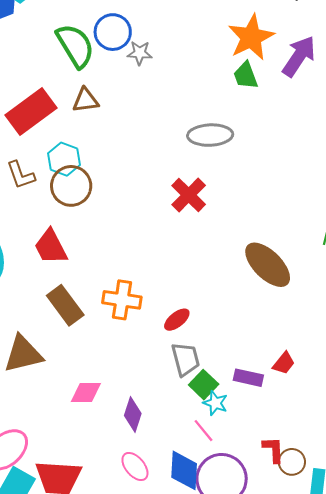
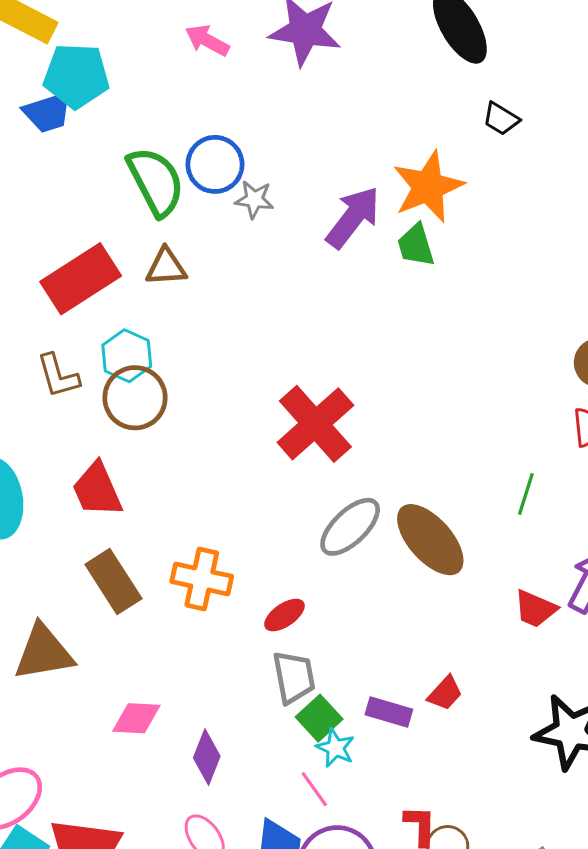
purple arrow: (299, 56) -> (353, 217), moved
gray ellipse: (210, 135) -> (350, 527), moved, turned -45
red cross: (189, 195) -> (315, 424), size x1.4

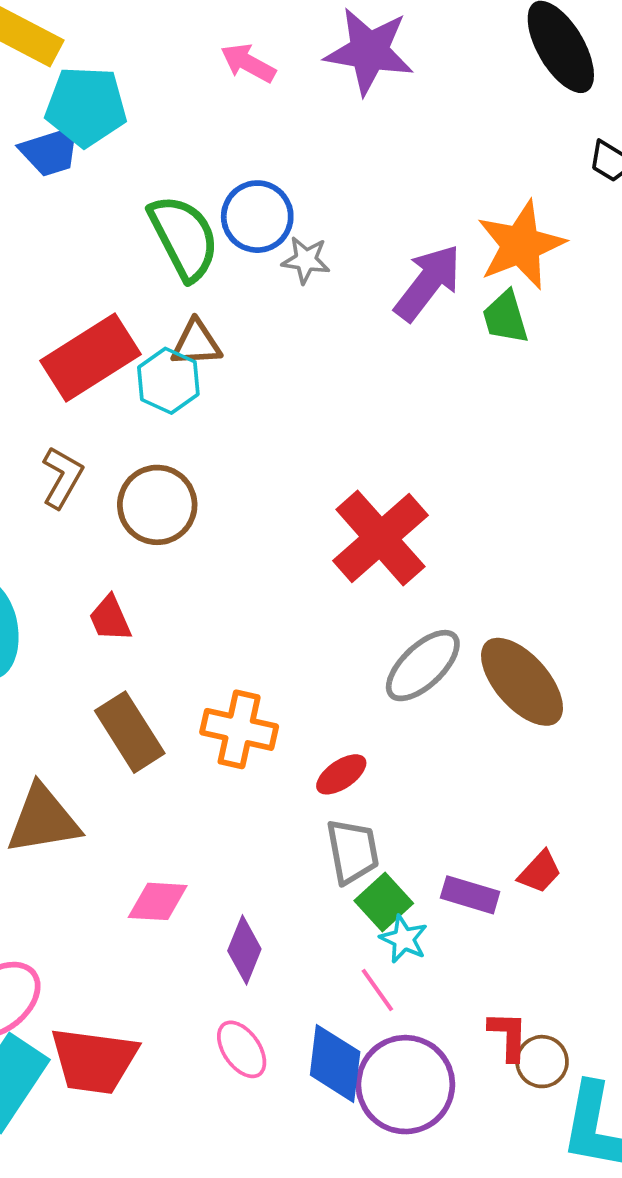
cyan hexagon: (127, 356) -> (168, 381), moved
brown L-shape: (58, 376) -> (62, 477), turned -135
red trapezoid: (97, 490) -> (110, 619), size x0.7

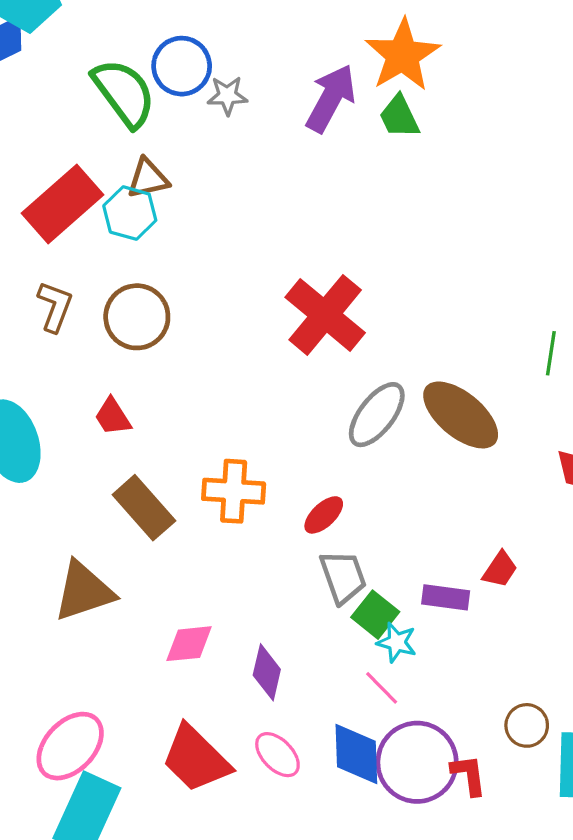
red L-shape: (508, 1036) -> (469, 775), moved
red trapezoid: (94, 1061) -> (196, 759), moved, turned 46

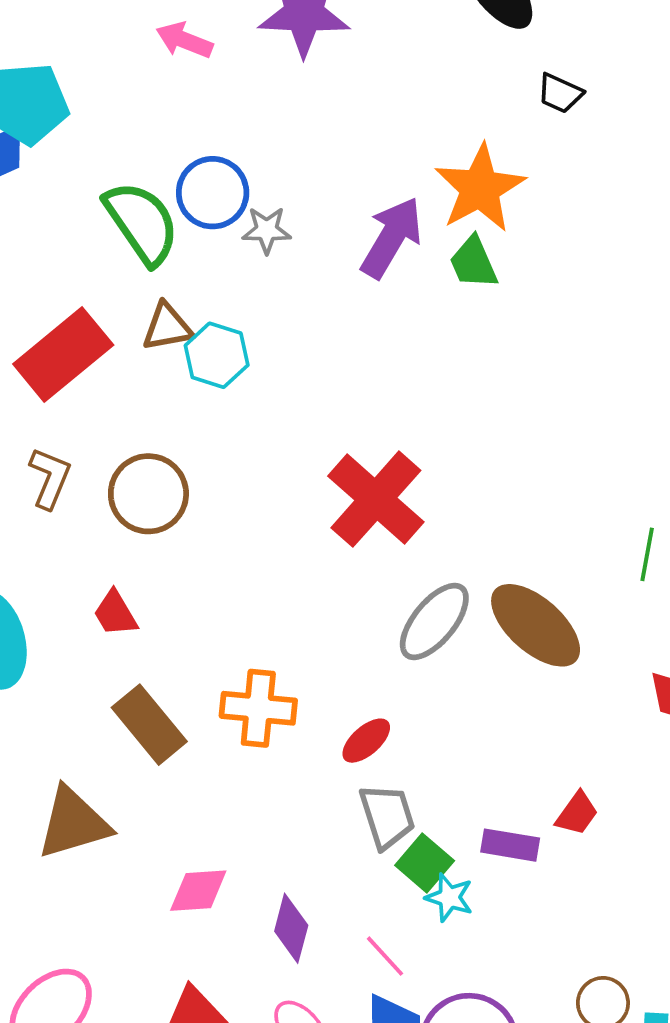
cyan hexagon: (130, 213) -> (217, 355), moved
pink line: (382, 688) -> (385, 956), moved

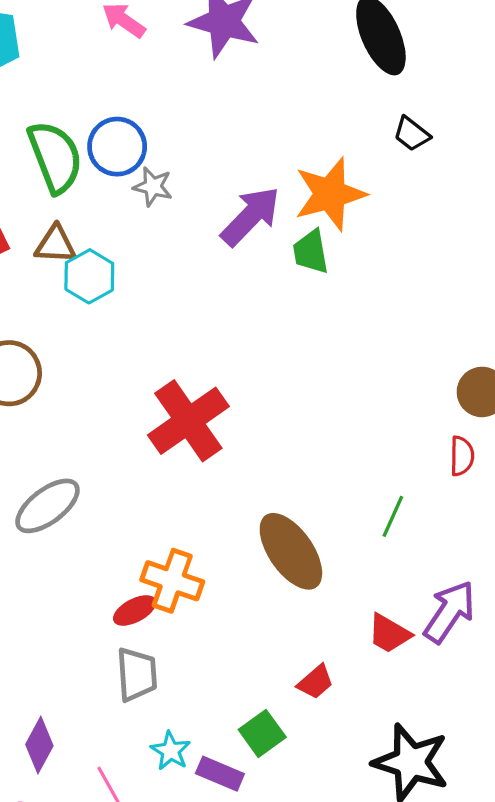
gray ellipse: (434, 621) -> (47, 506), moved
orange cross: (258, 708) -> (172, 581), moved
red trapezoid: (577, 813) -> (316, 682), moved
purple rectangle: (510, 845) -> (220, 774), moved
green square: (425, 863) -> (262, 733), moved

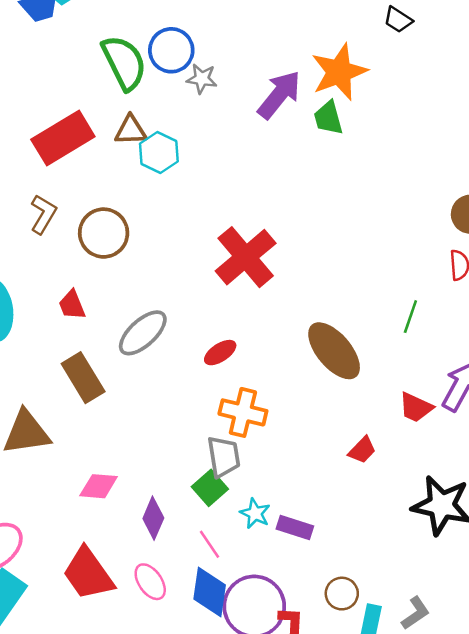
orange cross: (172, 581) -> (243, 412), moved
red ellipse: (135, 610) -> (220, 353), moved
green square: (262, 733) -> (210, 488), moved

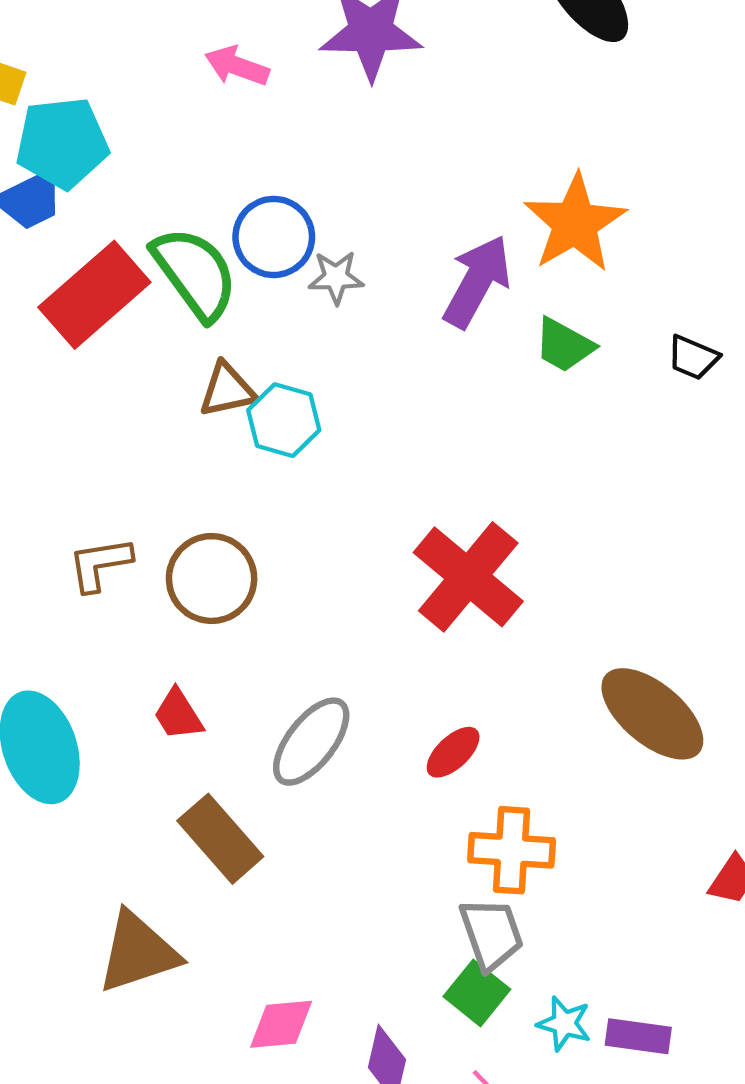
black trapezoid: (398, 20) -> (693, 357), moved
green trapezoid: (328, 118) -> (564, 345), moved, turned -36
red rectangle: (63, 138) -> (94, 295), moved
brown L-shape: (43, 214) -> (100, 564), turned -120

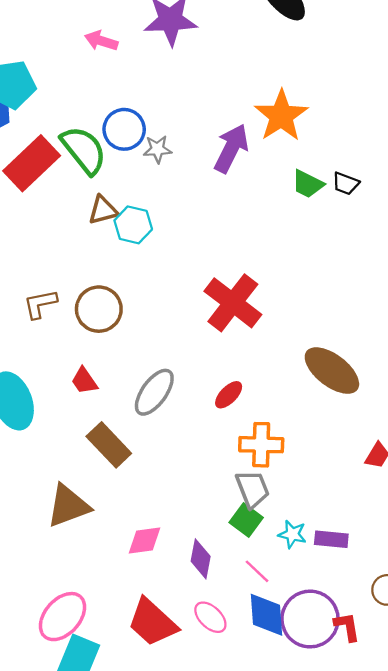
green trapezoid: (564, 345) -> (308, 184), moved

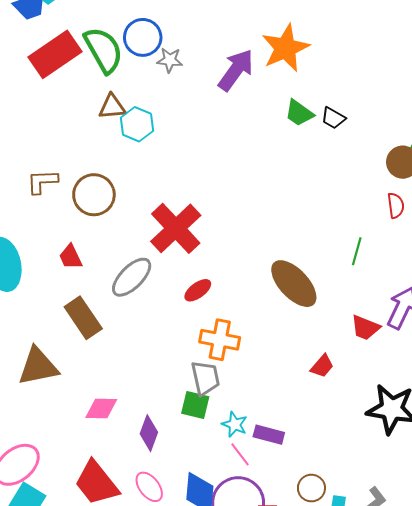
red cross: (233, 303) -> (176, 228), moved
green square: (246, 520) -> (195, 405), turned -32
pink line: (257, 571) -> (240, 454), moved

